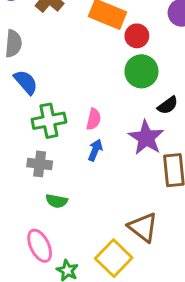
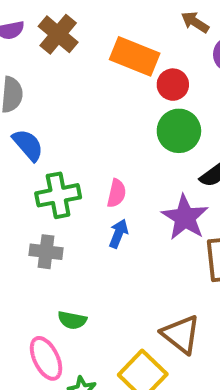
green semicircle: (57, 201) -> (72, 320), moved

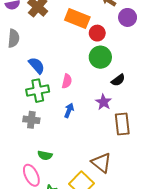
blue semicircle: (28, 145) -> (37, 65), moved
pink semicircle: (116, 193) -> (67, 81), moved
purple star: (185, 217) -> (103, 102), size x0.7

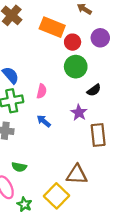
purple circle: (128, 17) -> (100, 38), moved
blue arrow: (69, 110) -> (44, 121), turned -72
brown triangle: (101, 163) -> (77, 174), turned -35

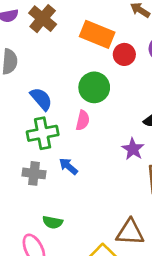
green circle: (76, 67) -> (94, 87), moved
blue arrow: (44, 121) -> (68, 166), moved

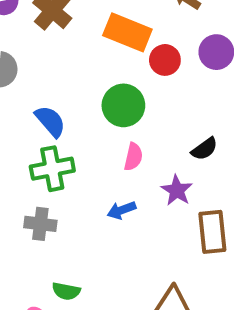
pink semicircle: (83, 120) -> (133, 157), moved
blue arrow: (68, 166) -> (121, 210), moved, turned -60

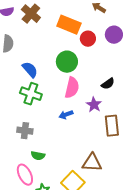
pink semicircle: (133, 157) -> (72, 88), size x1.5
green cross: (52, 169) -> (31, 94), turned 30
gray cross: (40, 224) -> (25, 131), moved

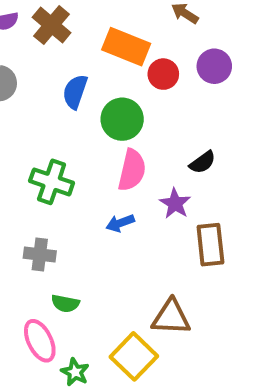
blue semicircle: (30, 70) -> (75, 92), moved, turned -120

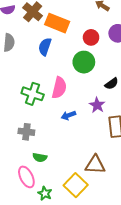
orange rectangle: (126, 47) -> (57, 23), moved
green circle: (122, 119) -> (84, 62), moved
pink semicircle: (132, 170) -> (59, 88), moved

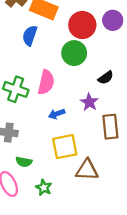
red circle: (91, 37) -> (82, 25), size x1.5
yellow square: (76, 185) -> (65, 147), moved, turned 35
green star: (45, 193) -> (44, 188), moved

